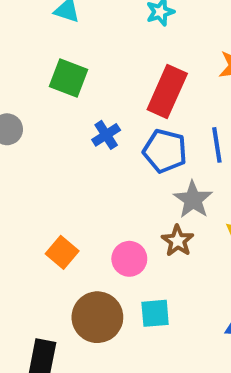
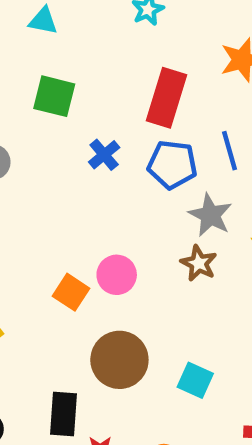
pink circle: (129, 259) -> (117, 275), moved
cyan square: (155, 313) -> (195, 380), moved, turned 36

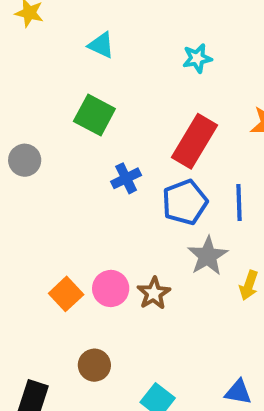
blue pentagon: (172, 165) -> (185, 202), turned 30
brown star: (199, 263) -> (154, 293), moved
brown circle: (119, 360) -> (94, 365), size x0.6

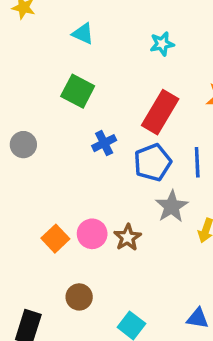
gray circle: (25, 160) -> (23, 145), moved

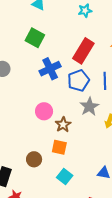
blue cross: (104, 143) -> (50, 69), size x1.5
pink circle: (92, 234) -> (44, 111), moved
orange square: (55, 239) -> (59, 147), moved, turned -35

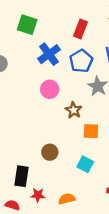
red rectangle: (83, 51) -> (81, 29), size x0.7
pink circle: (44, 111) -> (50, 89), moved
orange square: (59, 147) -> (91, 131), moved

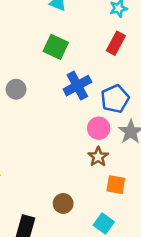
red rectangle: (81, 29) -> (116, 43), moved
pink circle: (50, 89) -> (99, 128), moved

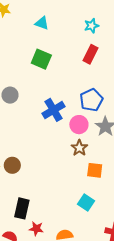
blue cross: (77, 86) -> (54, 110), moved
brown circle: (63, 203) -> (12, 165), moved

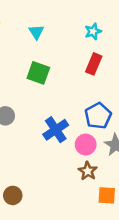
cyan triangle: (42, 23) -> (36, 32), turned 40

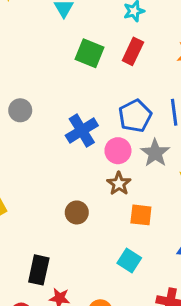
green square: (38, 73) -> (89, 53), moved
brown circle: (13, 195) -> (77, 212), moved

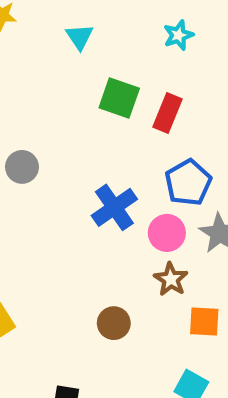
red rectangle: (133, 51) -> (167, 113), moved
gray circle: (20, 110) -> (22, 167), moved

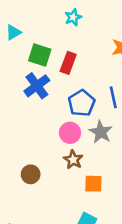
cyan triangle: (79, 37) -> (13, 32), moved, turned 35
blue cross: (114, 207) -> (37, 86), moved
brown circle: (114, 323) -> (31, 174), moved

